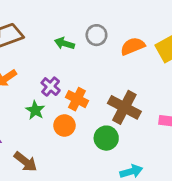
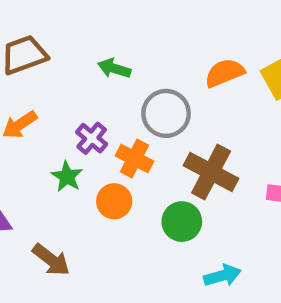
gray circle: (96, 35) -> (166, 113), moved, size x1.4

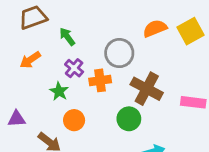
green arrow: (114, 68) -> (67, 37), moved, turned 36
orange cross: (134, 158) -> (100, 80), turned -35
orange circle: (114, 201) -> (74, 120), moved

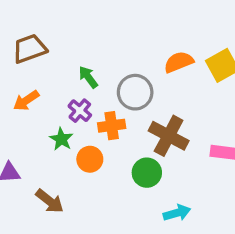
green arrow: (67, 37) -> (88, 77), moved
orange circle: (74, 120) -> (90, 159), moved

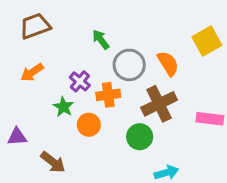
orange semicircle: (179, 62) -> (168, 63), moved, turned 80
green arrow: (88, 77) -> (101, 40), moved
brown cross: (169, 136) -> (159, 104), turned 36

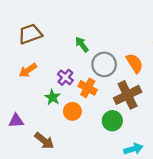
orange cross: (108, 95) -> (88, 88), turned 36

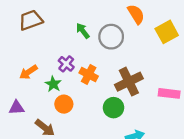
orange semicircle: (135, 63) -> (136, 14), moved
gray circle: (104, 64) -> (111, 37), moved
orange arrow: (28, 70) -> (28, 72), moved
orange circle: (72, 111) -> (64, 104), moved

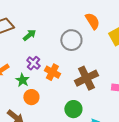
green arrow: (83, 31) -> (29, 35), moved, turned 88
green circle: (114, 108) -> (73, 109), moved

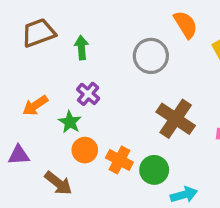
green arrow: (29, 35) -> (81, 48), turned -56
orange cross: (52, 72) -> (119, 160), moved
brown cross: (86, 78) -> (176, 119), turned -30

